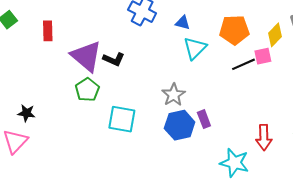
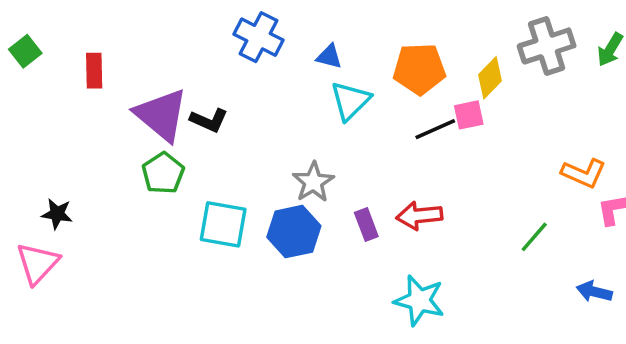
blue hexagon: (180, 125) -> (294, 232), moved
red arrow: (264, 137) -> (419, 216), moved, turned 85

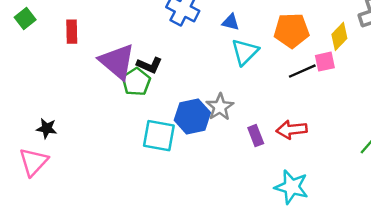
green pentagon: (163, 173) -> (136, 82), moved
blue hexagon: (294, 232) -> (192, 116), moved

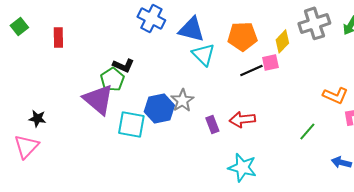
blue triangle: (231, 22) -> (191, 29), size x1.8
cyan triangle: (245, 52) -> (203, 54), turned -30
purple triangle: (117, 62) -> (98, 99), moved

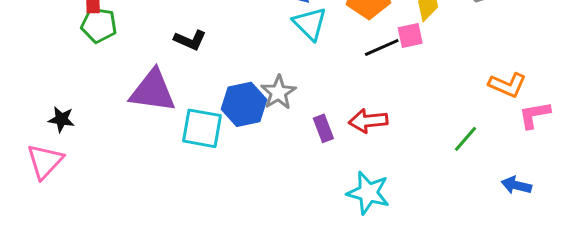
green pentagon: (112, 79) -> (99, 25), moved, turned -30
purple triangle: (98, 99) -> (153, 91), turned -32

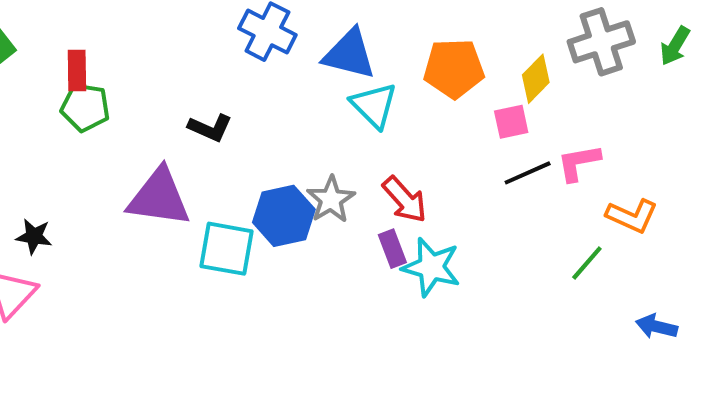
black line: (382, 48) -> (528, 173), moved
orange L-shape: (507, 85) -> (632, 216), moved
pink L-shape: (534, 115) -> (579, 163), moved
red arrow: (368, 121) -> (405, 200), moved, turned -126
cyan star: (368, 193) -> (431, 267), moved

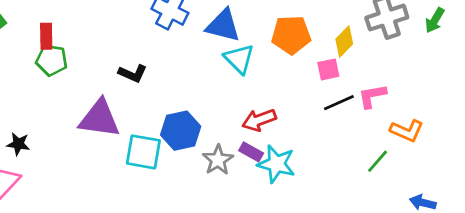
gray star: (331, 200) -> (218, 160), moved
red arrow: (405, 200) -> (259, 120), turned 112
purple rectangle: (392, 249) -> (251, 152), turned -40

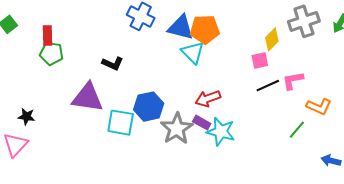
orange pentagon: (291, 35) -> (205, 29), moved
gray star: (218, 160) -> (177, 129), size x1.4

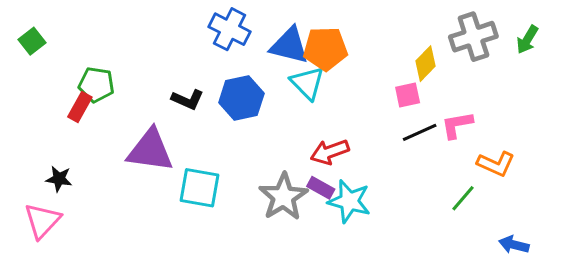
red rectangle: (47, 35) -> (80, 107), moved, turned 30
blue hexagon: (149, 107) -> (241, 98), moved

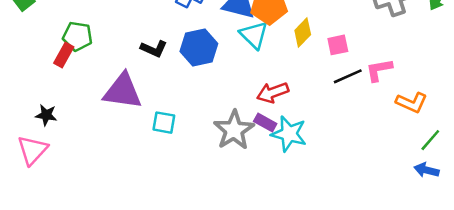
yellow diamond: (426, 64) -> (303, 32), moved
cyan square: (200, 188) -> (164, 123), size x0.7
green line: (463, 198) -> (430, 140), moved

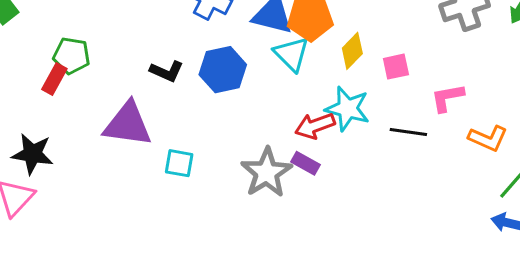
black line: (348, 76) -> (408, 132), moved, turned 32
black star: (46, 115) -> (33, 154), size x1.5
cyan star: (289, 134) -> (348, 109), moved

